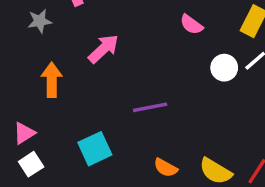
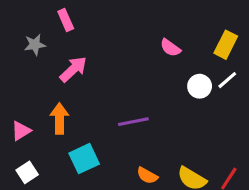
pink arrow: (103, 49) -> (73, 69), moved
orange arrow: (52, 80) -> (59, 119), moved
pink triangle: (24, 133) -> (21, 131), moved

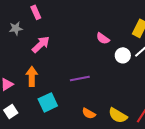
pink semicircle: (170, 48) -> (103, 38), moved

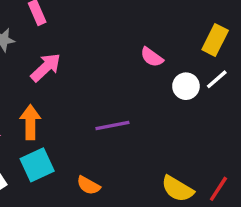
cyan square: (48, 102) -> (37, 165), moved
orange semicircle: (89, 113) -> (88, 185), moved

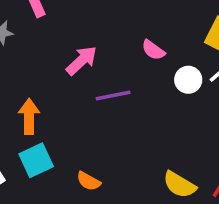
pink arrow: (46, 67) -> (82, 61), moved
purple line: (112, 126) -> (113, 95), moved

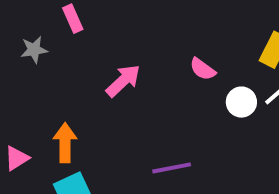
purple line: (113, 95) -> (172, 168), moved

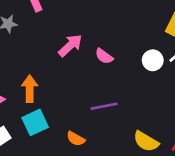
pink semicircle: (203, 69) -> (104, 56), moved

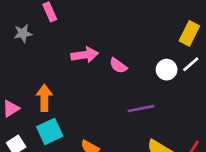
pink arrow: (70, 45) -> (85, 55), turned 35
purple line: (104, 106) -> (141, 109), moved

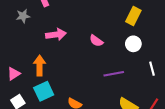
yellow rectangle: (189, 33) -> (133, 16), moved
pink arrow: (85, 55) -> (56, 35), moved
white line: (191, 64) -> (152, 69), moved, turned -64

